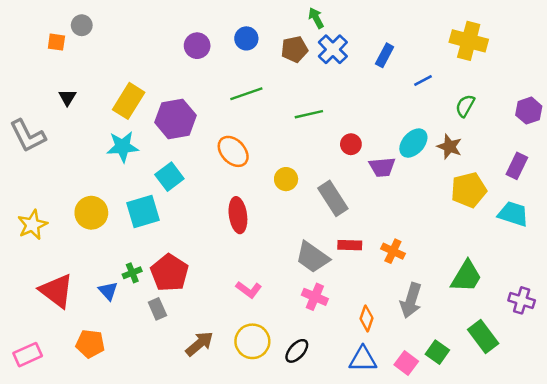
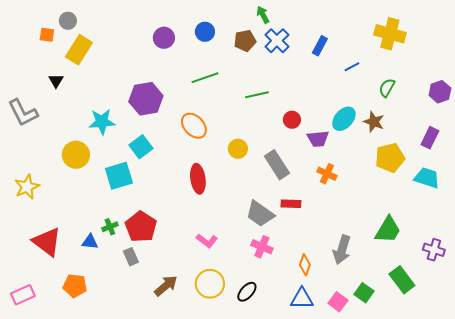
yellow rectangle: (129, 101) -> (79, 50), moved
yellow circle: (91, 213) -> (76, 155), moved
orange cross: (393, 251) -> (327, 174), moved
blue triangle: (108, 291) -> (90, 242), turned -42

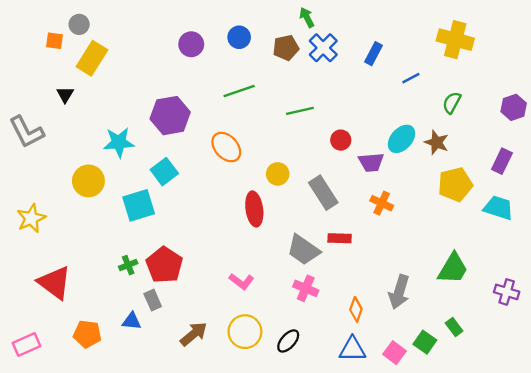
red ellipse: (198, 179) -> (254, 209), moved
blue triangle: (90, 242) -> (132, 321), moved
green rectangle: (402, 280) -> (454, 327), moved, size x0.6

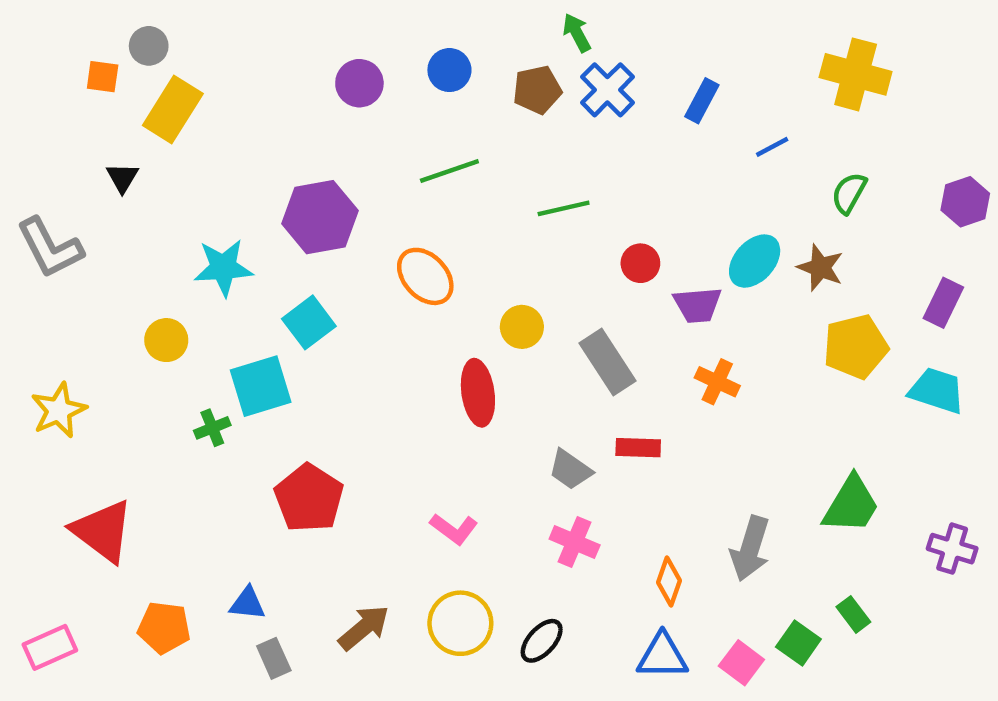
yellow circle: (88, 181) -> (166, 340), size x0.7
gray trapezoid: (303, 250) -> (570, 470), size x0.7
green cross: (128, 265) -> (212, 428), moved
gray rectangle: (153, 300) -> (274, 658), moved

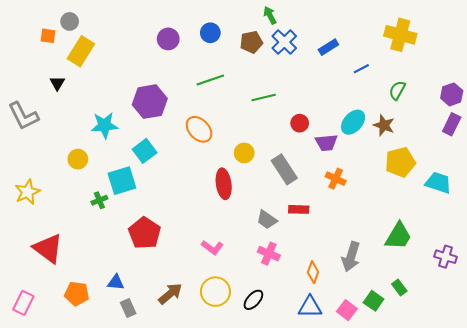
blue rectangle: (702, 101) -> (328, 47), turned 30
purple rectangle: (943, 303) -> (452, 124), moved
pink rectangle: (50, 647) -> (23, 303), turned -40

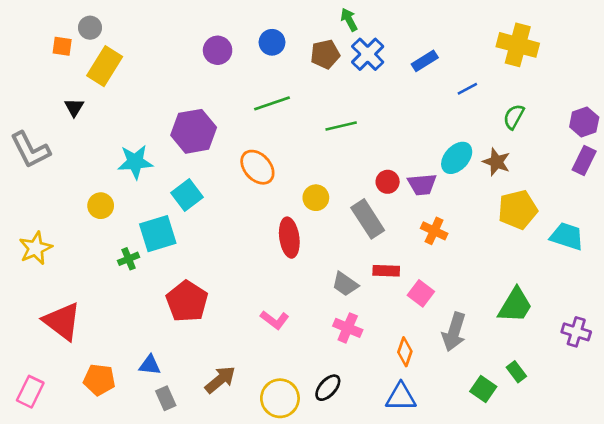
red circle: (300, 123) -> (388, 182), moved
yellow circle: (215, 292) -> (280, 398), moved
pink square: (347, 310) -> (421, 293), moved

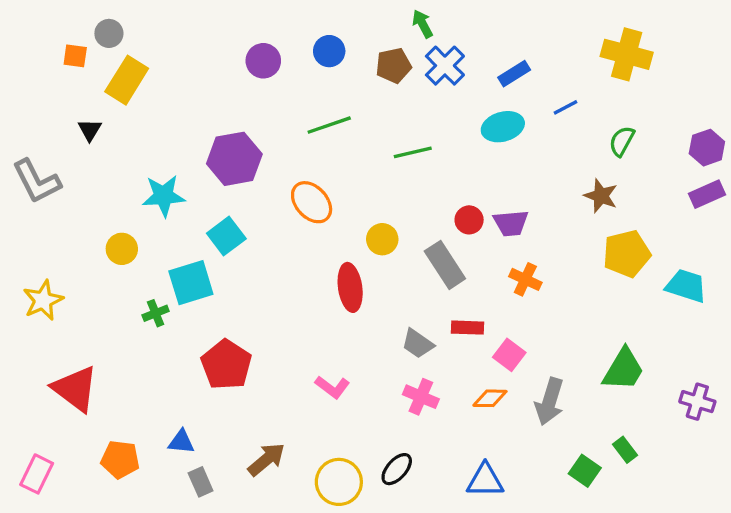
cyan ellipse: (457, 158) -> (503, 127), moved, turned 32
purple rectangle: (584, 161) -> (707, 194), turned 40
orange diamond: (405, 352) -> (490, 398), moved, turned 72

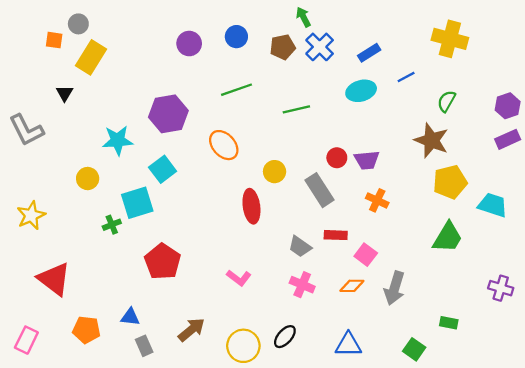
brown star: (601, 196) -> (431, 140), size x1.4
green trapezoid: (623, 369) -> (448, 237), moved
green rectangle: (625, 450) -> (449, 323), turned -42
green square: (585, 471) -> (414, 349), moved

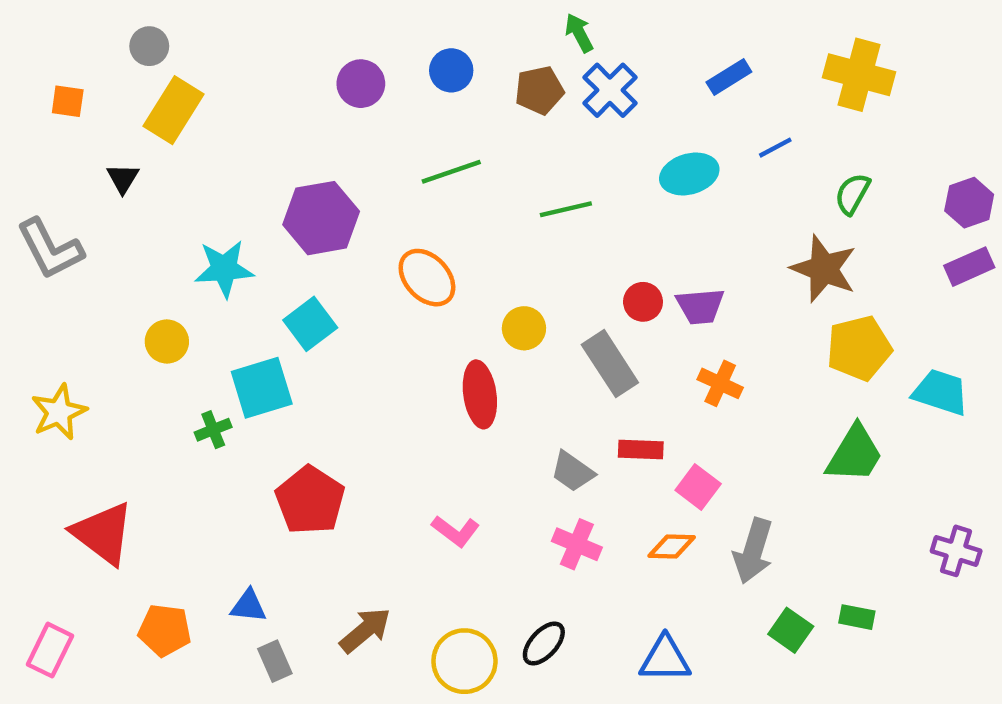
orange square: (54, 40) -> (68, 101), moved
blue rectangle: (369, 53) -> (729, 77), moved
green square: (414, 349) -> (791, 630), moved

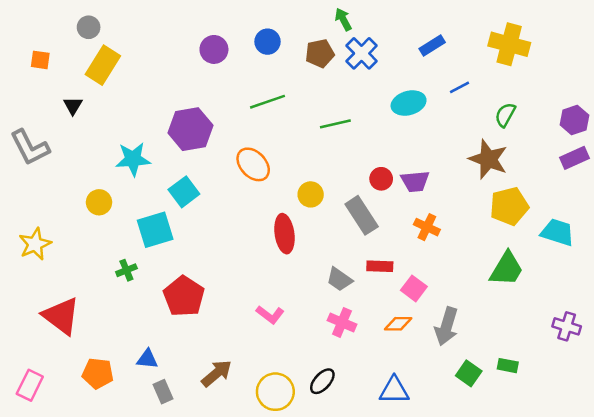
green cross: (213, 430) -> (126, 270), moved

